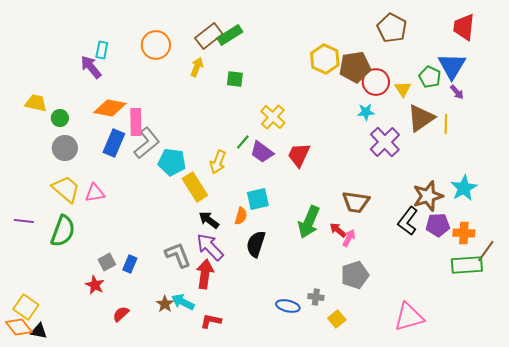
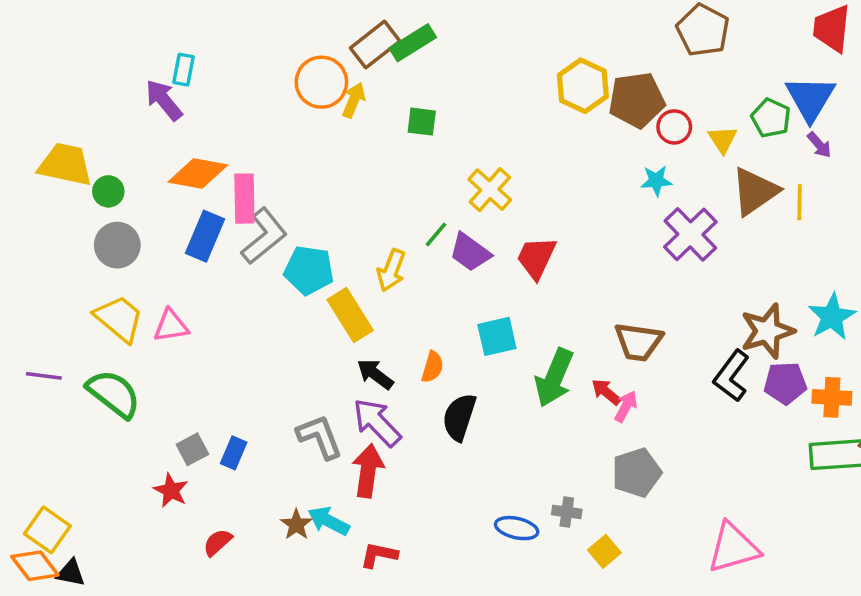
orange circle: (156, 45) -> (321, 82), moved
red circle: (376, 82) -> (674, 127), size x0.7
yellow trapezoid: (36, 103) -> (65, 165), size x1.4
cyan square: (258, 199) -> (497, 336), moved
green semicircle: (63, 231) -> (114, 394), turned -72

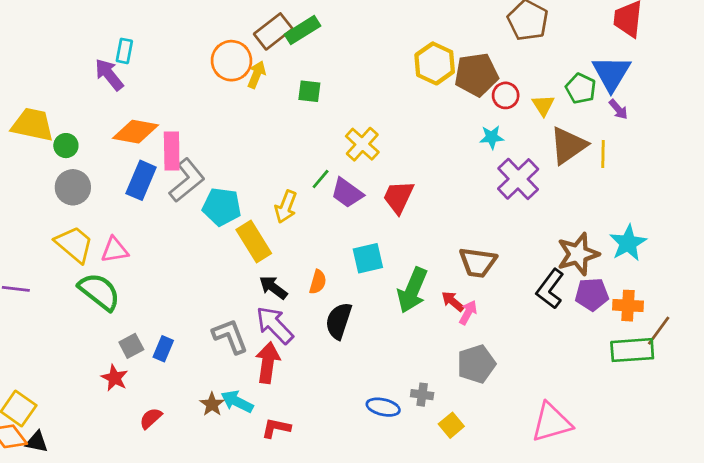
green semicircle: (114, 394) -> (99, 292), moved

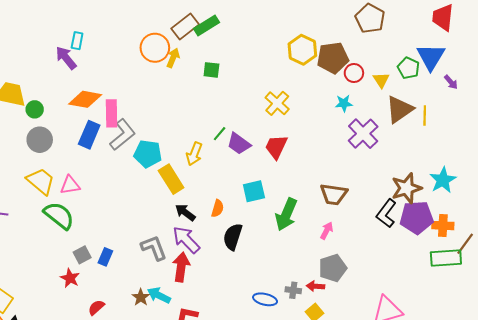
purple arrow: (618, 109) -> (451, 82), moved
yellow cross: (362, 144) -> (277, 103), moved
purple pentagon: (592, 294) -> (417, 217), size x1.4
red arrow: (453, 301) -> (316, 286), moved, turned -36

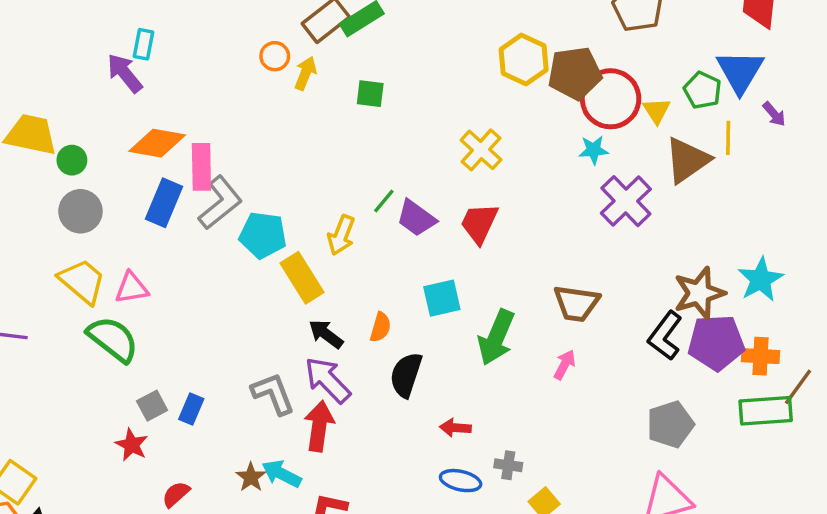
orange circle: (155, 48) -> (275, 56), size x0.6
red circle: (354, 73) -> (611, 99), size x1.8
yellow line: (425, 115) -> (728, 138), moved
gray pentagon: (333, 268) -> (670, 424), moved
red arrow: (316, 286) -> (455, 428), moved

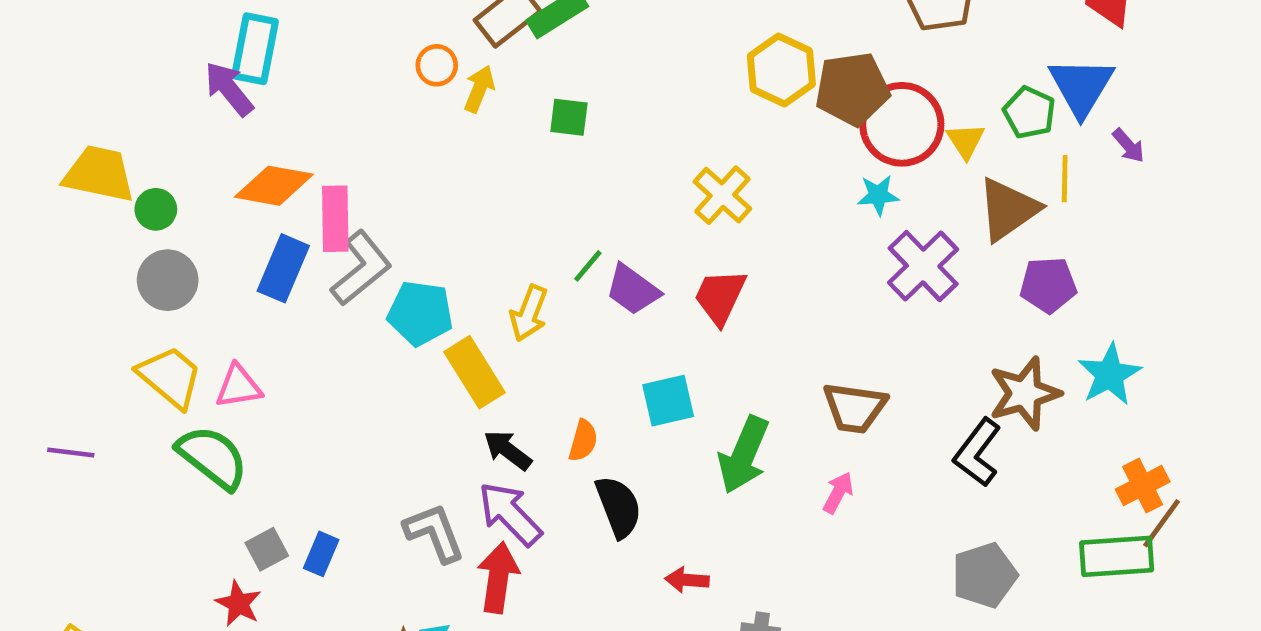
cyan rectangle: (144, 44) -> (255, 49), size x1.6
purple pentagon: (716, 343) -> (1048, 285), moved, size x0.7
orange cross: (761, 356) -> (1143, 486), moved, turned -30
black semicircle: (406, 375) -> (619, 507), turned 141

